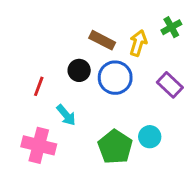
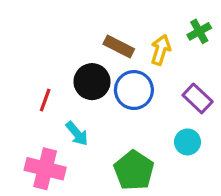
black circle: (79, 70) -> (92, 82), size x1.4
cyan circle: (150, 137) -> (188, 142), moved

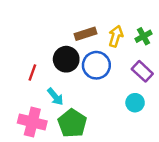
green cross: (199, 31) -> (143, 36), moved
brown rectangle: (119, 46) -> (86, 34), turned -45
green pentagon: (134, 170) -> (72, 123), moved

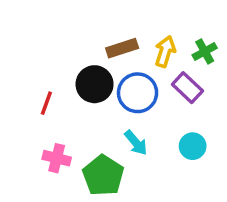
purple rectangle: (142, 71) -> (187, 88), moved
cyan arrow: (55, 97) -> (136, 143), moved
pink cross: (32, 122) -> (57, 158), moved, size x0.7

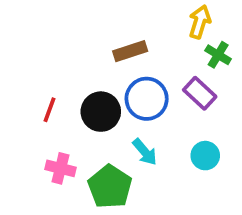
yellow arrow: (165, 51) -> (200, 22), moved
green cross: (205, 51) -> (218, 55), turned -30
black circle: (95, 84) -> (101, 112), moved

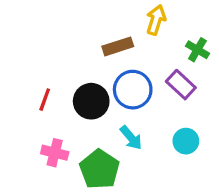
yellow arrow: (200, 22) -> (156, 20), moved

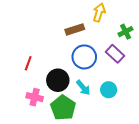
green cross: (197, 50) -> (126, 32), turned 32
black circle: (91, 101) -> (58, 80), moved
cyan circle: (186, 141) -> (109, 90), moved

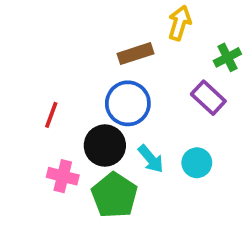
blue circle: (84, 57) -> (128, 103), moved

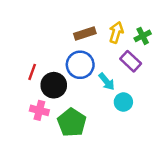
yellow arrow: (180, 23) -> (116, 32), moved
black circle: (105, 146) -> (54, 85), moved
cyan arrow: (151, 159) -> (107, 82), moved

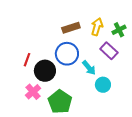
pink cross: (39, 110) -> (33, 92), turned 35

